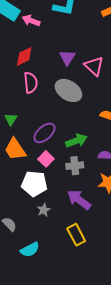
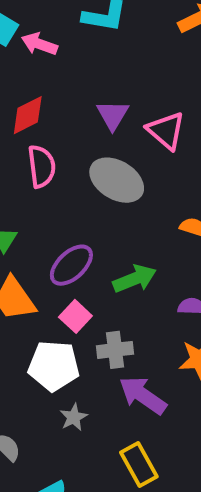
gray cross: (75, 166) -> (115, 350), moved

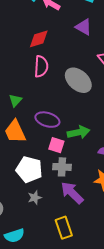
purple triangle: (113, 115) -> (84, 27), moved, turned -42
purple ellipse: (71, 265) -> (47, 120), turned 50
pink square: (75, 316) -> (56, 145), moved, turned -35

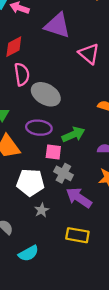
purple triangle: (84, 27) -> (57, 25), size x1.5
gray ellipse: (78, 80) -> (46, 94), moved
gray cross: (62, 167) -> (63, 173), turned 36
yellow rectangle: (64, 228) -> (77, 235), turned -50

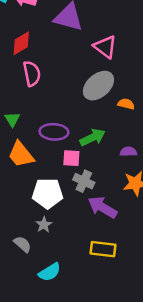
gray ellipse: (46, 94) -> (98, 86), moved, turned -68
gray star: (42, 210) -> (44, 225), moved

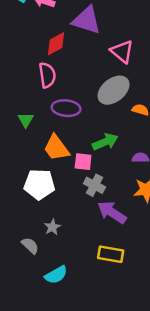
red diamond: (21, 43) -> (56, 44), moved
purple ellipse: (54, 132) -> (66, 108), moved
orange trapezoid: (21, 155) -> (56, 148), moved
white pentagon: (48, 193) -> (39, 184), moved

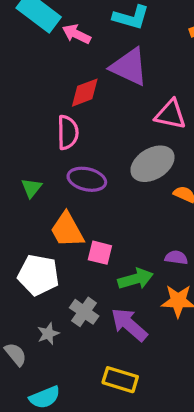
pink triangle: (122, 52) -> (170, 114), turned -35
green arrow: (105, 142) -> (136, 279), moved
gray cross: (94, 185) -> (84, 312), moved

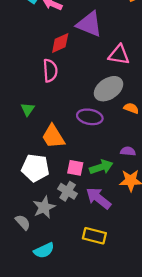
purple ellipse: (87, 179) -> (90, 117), moved
pink square: (100, 253) -> (75, 168), moved
gray star: (48, 334) -> (44, 207), size x1.5

